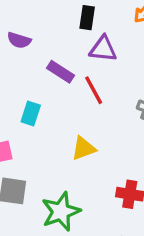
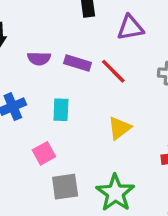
purple semicircle: (19, 40) -> (39, 58), moved
purple triangle: (103, 49) -> (130, 28), moved

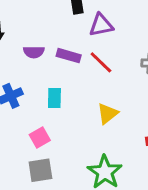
purple triangle: (130, 28) -> (101, 25), moved
gray square: (65, 187) -> (40, 170), moved

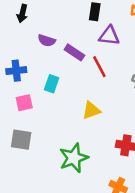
pink square: (40, 138) -> (24, 103), moved

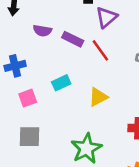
purple triangle: (109, 36) -> (106, 17), turned -40
cyan rectangle: (52, 84) -> (61, 83), moved, turned 54

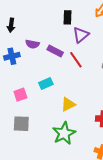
blue cross: (15, 66) -> (12, 56), moved
yellow triangle: (98, 97) -> (68, 104), moved

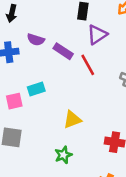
cyan rectangle: (46, 84) -> (36, 89), moved
green star: (64, 133) -> (63, 155), size x0.6

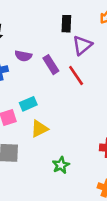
purple rectangle: (63, 51) -> (51, 65), turned 30
yellow triangle: (72, 120) -> (39, 129), moved

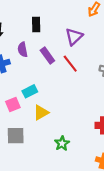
black rectangle: (66, 24) -> (36, 24), moved
purple semicircle: (23, 56) -> (23, 49), turned 72

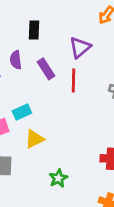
red line: (70, 64) -> (73, 80), turned 36

